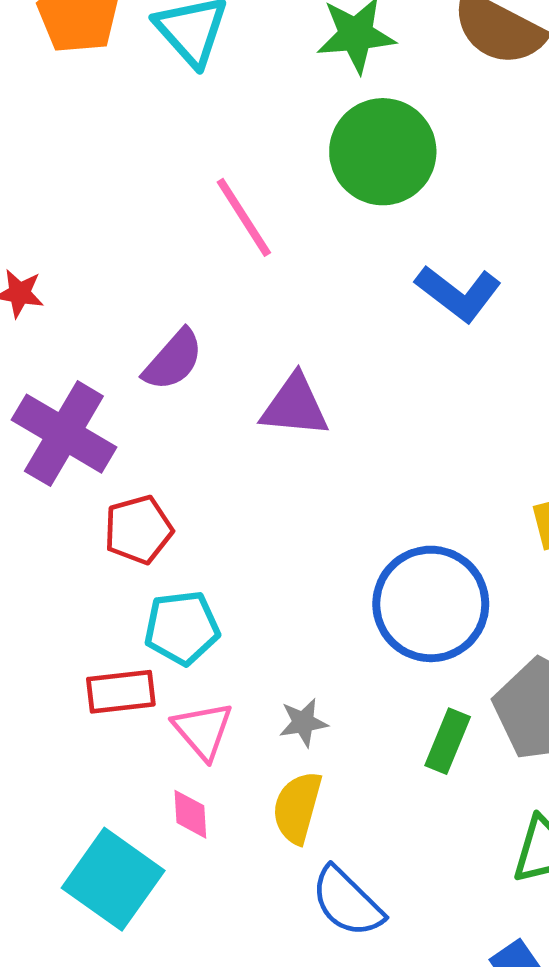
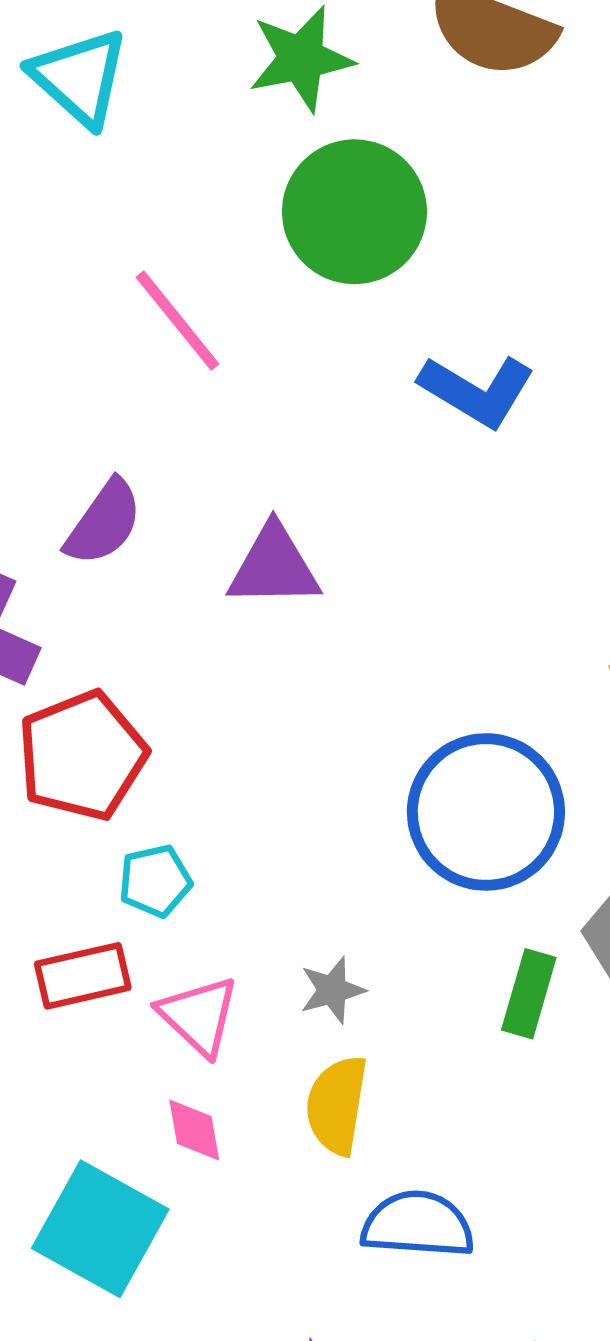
red pentagon: (138, 530) -> (82, 756), size x1.4
cyan pentagon: (182, 628) -> (155, 881), size x0.7
blue semicircle: (347, 902) -> (418, 1225), turned 146

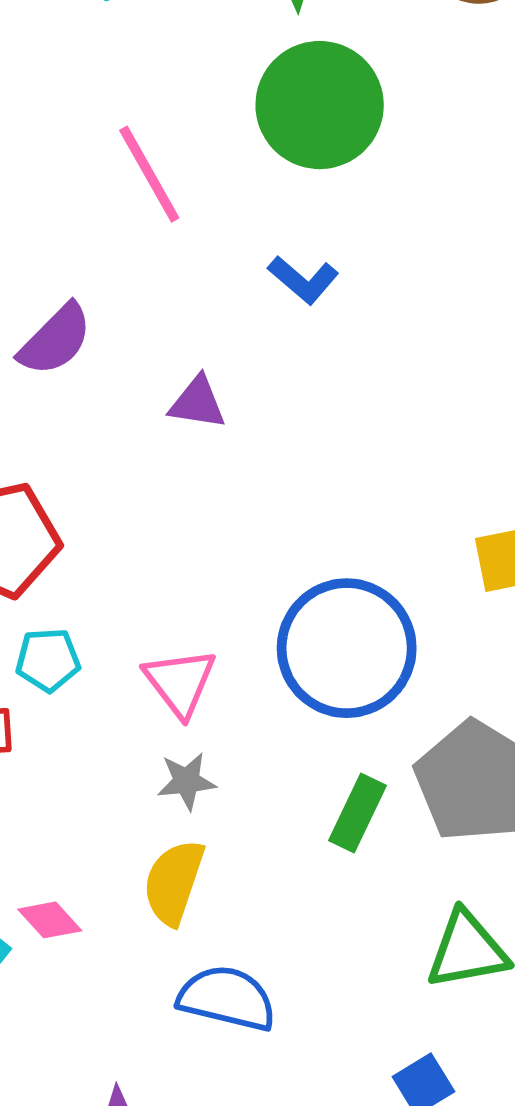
blue L-shape: (477, 391) -> (303, 280), moved, size x0.7
purple triangle: (274, 566) -> (197, 403), size x0.7
pink triangle: (199, 1016) -> (180, 682), moved
pink diamond: (194, 1130) -> (50, 920), moved, turned -42

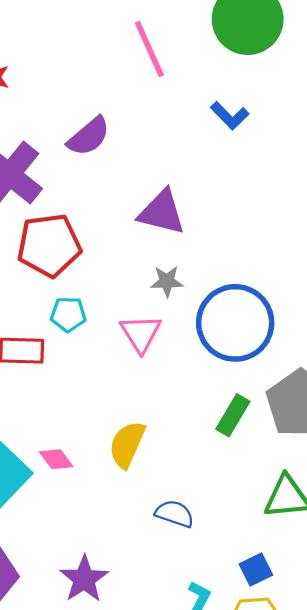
purple triangle: (197, 403) -> (162, 212), moved, size x1.5
gray star: (187, 781) -> (167, 281), moved
blue semicircle: (227, 998) -> (175, 514), moved, size x0.7

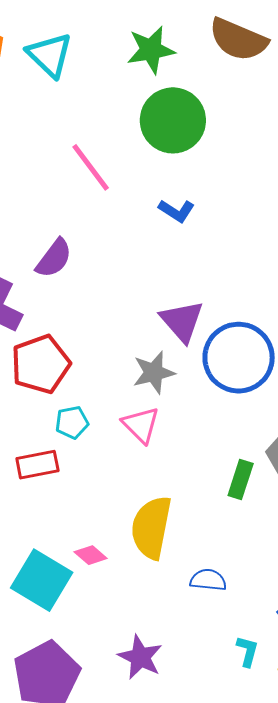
purple triangle: (162, 212) -> (182, 321), moved, turned 48
gray star: (167, 281) -> (154, 373), size x1.4
blue circle: (235, 323) -> (239, 358), moved
yellow semicircle: (127, 444) -> (151, 527), size x1.4

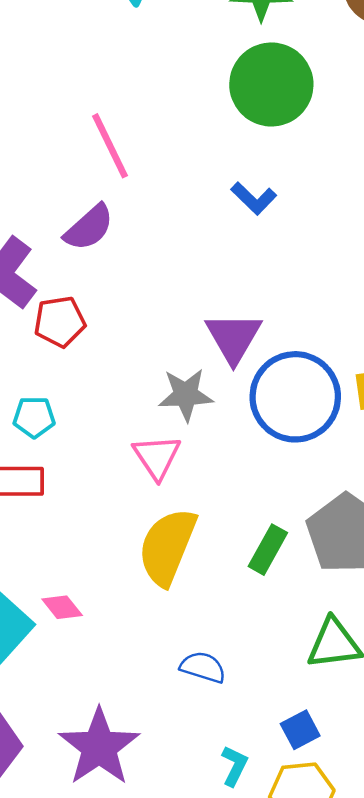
pink line: (91, 167) -> (110, 146), moved
red pentagon: (41, 364) -> (60, 322), moved, size x0.7
cyan pentagon: (72, 422) -> (34, 417), moved
yellow semicircle: (151, 527) -> (167, 547), moved
purple star: (140, 657) -> (99, 747), size x1.4

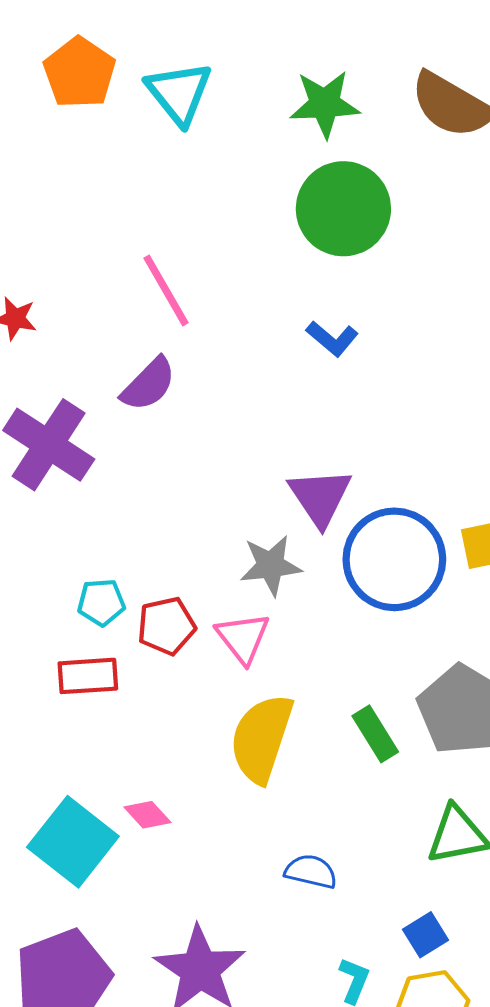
red pentagon: (60, 322) -> (166, 626), moved
green rectangle: (268, 550) -> (375, 734), turned -57

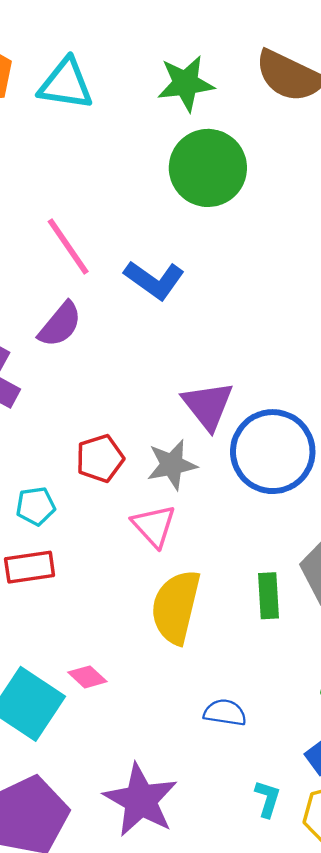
cyan triangle: (179, 93) -> (66, 84), turned -38
blue L-shape: (332, 338) -> (154, 280), moved, size x1.4
red pentagon: (166, 626) -> (100, 458), moved
green rectangle: (375, 734) -> (269, 596), turned 33

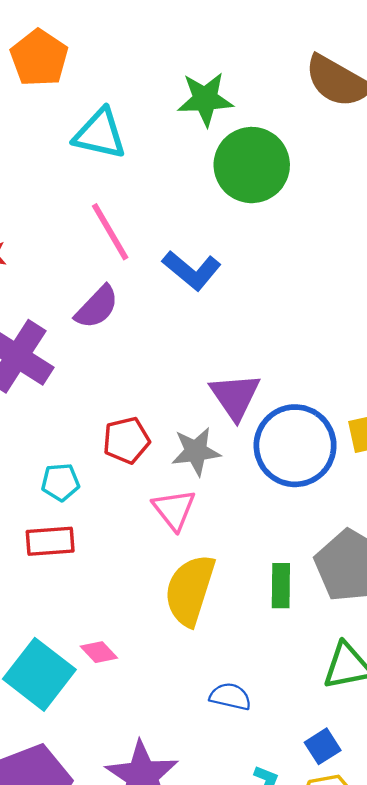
green star: (186, 83) -> (205, 99), moved
cyan triangle: (66, 84) -> (100, 134), moved

